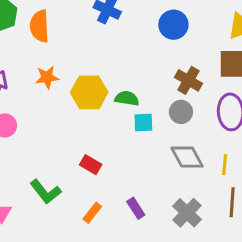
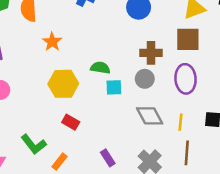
orange star: (47, 77) -> (52, 42), moved, turned -30
brown cross: (188, 80) -> (151, 53), turned -30
yellow hexagon: (89, 92) -> (63, 84), moved
orange rectangle: (92, 213) -> (60, 162), moved

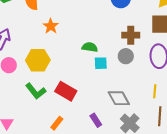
yellow hexagon: (63, 84) -> (38, 60), moved
gray diamond: (150, 116) -> (119, 98), moved
red rectangle: (71, 122) -> (66, 91), size x1.5
green L-shape: (34, 144) -> (36, 91), moved

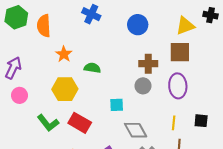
green semicircle: (90, 47) -> (92, 68), moved
yellow hexagon: (38, 60) -> (65, 89), moved
cyan square: (101, 63) -> (117, 105), moved

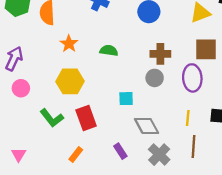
brown square: (180, 52) -> (206, 49), moved
green semicircle: (92, 68) -> (109, 51), moved
red rectangle: (80, 123) -> (86, 118), turned 40

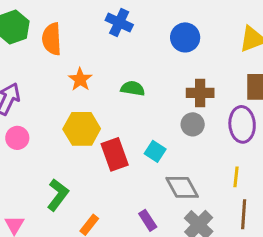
cyan square: (126, 99) -> (155, 151), turned 35
green L-shape: (52, 118) -> (58, 195), moved, turned -105
red rectangle: (86, 118) -> (115, 154), moved

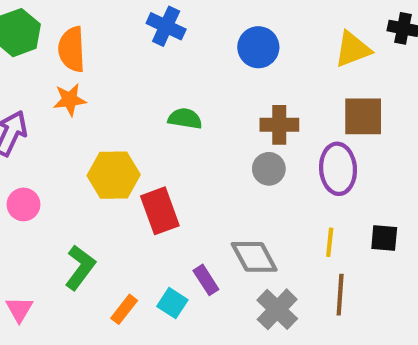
orange star: (80, 79) -> (70, 100), moved, turned 30
pink circle: (17, 138) -> (23, 204), moved
cyan square: (155, 151) -> (172, 303), moved
purple rectangle: (148, 220) -> (206, 280), moved

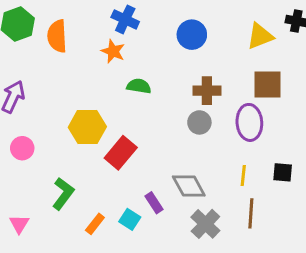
orange star: (70, 100) -> (113, 51), moved, turned 30
red rectangle: (160, 211) -> (121, 153), turned 60

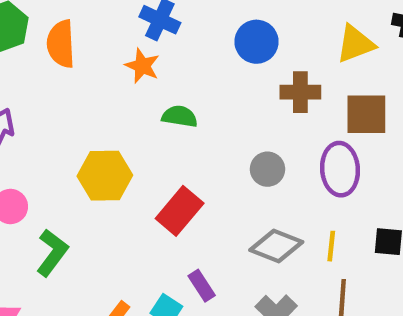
brown cross: (207, 91) -> (300, 92), moved
red rectangle: (121, 153) -> (180, 211), moved
gray diamond: (189, 186) -> (276, 246), moved, turned -40
green L-shape: (63, 194) -> (52, 253), moved

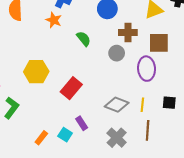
green semicircle: (180, 116) -> (84, 39), moved, turned 42
gray circle: (267, 169) -> (117, 53), moved

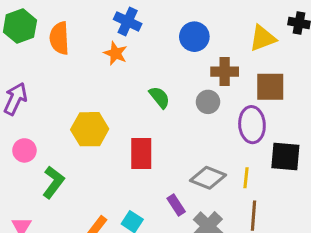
green semicircle: (84, 39) -> (159, 97), moved
red rectangle: (71, 88) -> (141, 153), turned -40
black square: (169, 103) -> (285, 156), moved, size x1.5
purple rectangle: (82, 123) -> (176, 205), moved

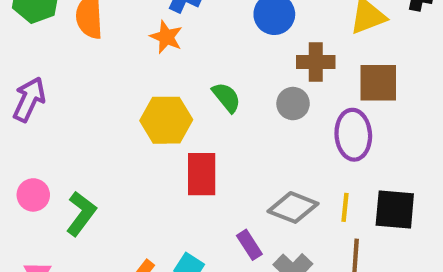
yellow hexagon: (90, 129) -> (166, 120), moved
pink circle: (24, 150) -> (33, 195), moved
black square: (285, 156) -> (395, 209), moved

